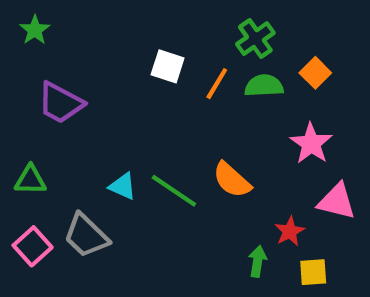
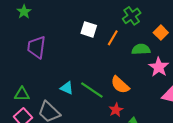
green semicircle: (264, 86) -> (141, 49), moved
purple trapezoid: (60, 103) -> (37, 47), turned 70
green triangle: (30, 180) -> (22, 94), moved
red star: (290, 231) -> (116, 110), moved

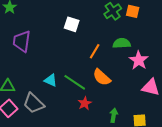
orange square: (161, 33) -> (133, 11), moved, turned -32
orange line: (113, 38) -> (95, 51), moved
red star: (116, 110) -> (85, 103), moved

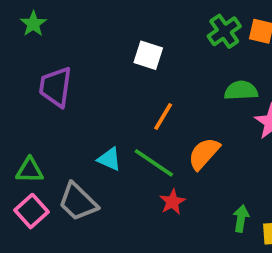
orange line: (95, 51) -> (163, 117), moved
orange semicircle: (102, 77) -> (204, 154), turned 90
green arrow: (114, 115) -> (241, 218), moved

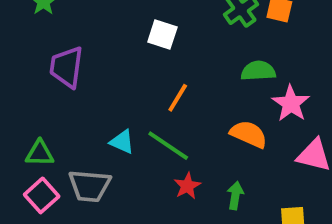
orange semicircle: (204, 154) -> (249, 134), moved, turned 72
gray trapezoid: (78, 202) -> (90, 186), turned -39
green arrow: (241, 218) -> (235, 195), moved

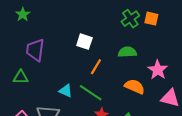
white square: (162, 34) -> (84, 42), moved
green semicircle: (258, 71) -> (127, 52), moved
green triangle: (40, 153) -> (21, 77), moved

